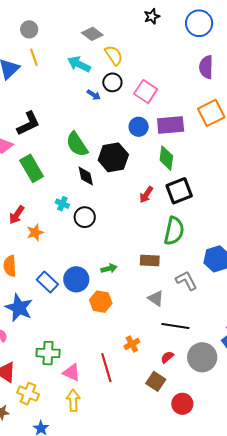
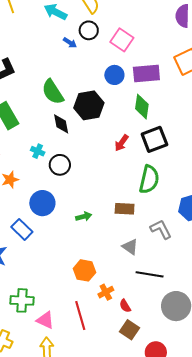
blue circle: (76, 279) -> (42, 203), moved
orange hexagon: (101, 302) -> (85, 270), moved
red semicircle: (167, 357) -> (125, 306), moved, turned -80

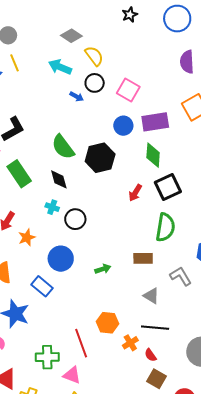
black diamond: (61, 124) -> (59, 179), moved
black line: (150, 274) -> (155, 328), moved
red line: (80, 316) -> (81, 343), moved

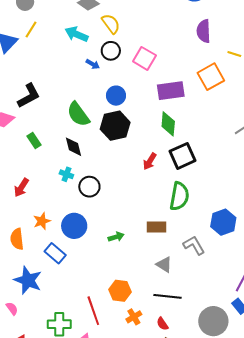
yellow line: (14, 63) -> (31, 29), turned 54
blue circle: (123, 126) -> (116, 96), moved
green rectangle: (19, 174) -> (34, 141), size x0.6
orange star: (27, 237) -> (42, 221), moved
orange cross: (130, 343) -> (134, 317), moved

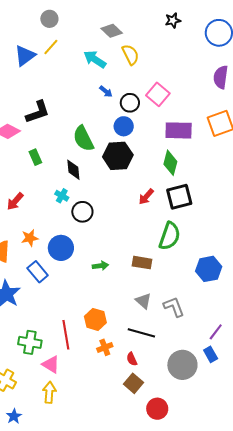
black circle: (111, 51) -> (130, 103), moved
gray L-shape: (194, 245) -> (174, 307), moved

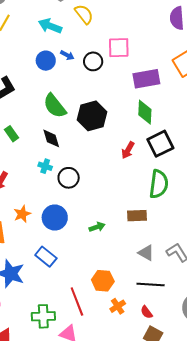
pink square: (158, 94) -> (119, 48), turned -30
blue circle: (124, 126) -> (46, 61), moved
blue rectangle: (38, 272) -> (46, 257), moved

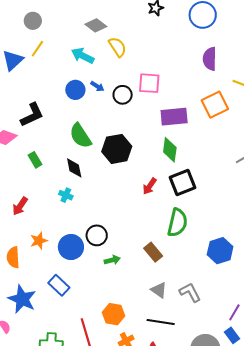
black circle: (69, 178) -> (97, 235), moved
brown rectangle: (137, 216) -> (153, 252), turned 48

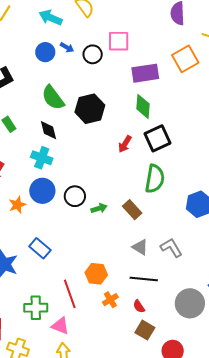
cyan cross: (66, 195) -> (42, 158), size x1.5
blue circle: (71, 247) -> (42, 191), moved
green arrow: (112, 260) -> (99, 208), moved

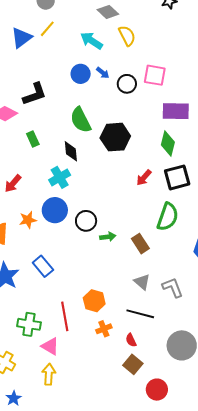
cyan cross: (42, 158) -> (60, 177), turned 30

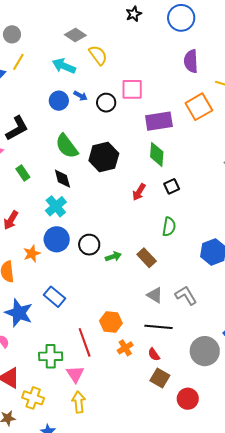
black square: (177, 177) -> (172, 186), size x0.6
green semicircle: (168, 217) -> (169, 227), size x0.7
pink triangle: (50, 346) -> (75, 374), turned 36

